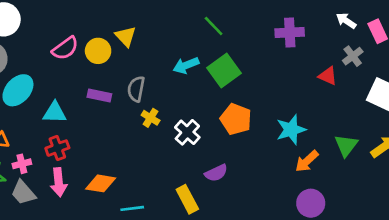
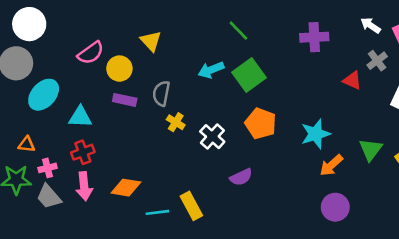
yellow circle: (98, 51) -> (119, 69), moved
yellow rectangle: (187, 199) -> (191, 206), moved

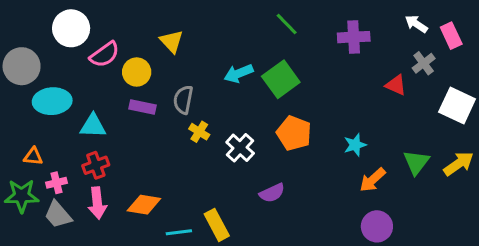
white circle: (29, 24) -> (71, 28), moved
green line: (238, 31) -> (287, 24), moved
cyan ellipse: (44, 95) -> (52, 101), turned 44
cyan star: (316, 134) -> (355, 145), size x0.7

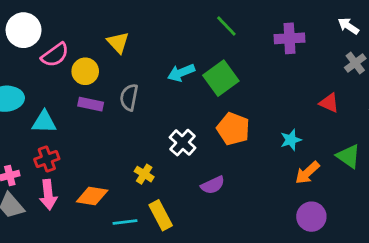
red triangle: (396, 85) -> (329, 103), moved
yellow cross: (199, 132) -> (144, 174), moved
green triangle: (416, 162) -> (348, 156), turned -32

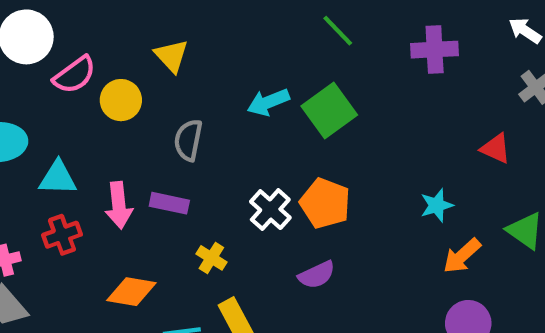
purple rectangle: (91, 104) -> (169, 203), moved
orange pentagon: (233, 129) -> (325, 203), moved
pink arrow: (48, 195) -> (119, 205), moved

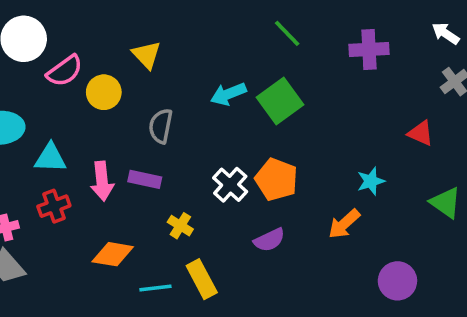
orange arrow: (462, 256) -> (344, 224), moved

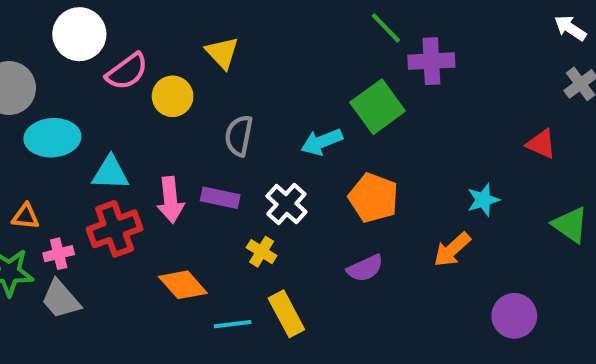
purple cross: (369, 49) -> (431, 61), moved
cyan arrow: (228, 94) -> (322, 142), moved
white cross: (230, 185) -> (286, 204), moved
red cross: (54, 206) -> (115, 229), size x1.4
orange diamond: (113, 254) -> (183, 285), turned 39

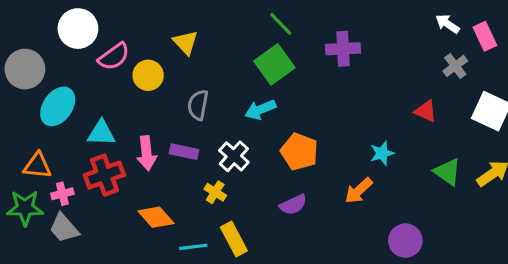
green line: (386, 28) -> (281, 24), moved
green square: (378, 107) -> (274, 64), moved
cyan ellipse: (52, 138) -> (58, 106), turned -51
orange triangle: (26, 216) -> (37, 166), size x1.4

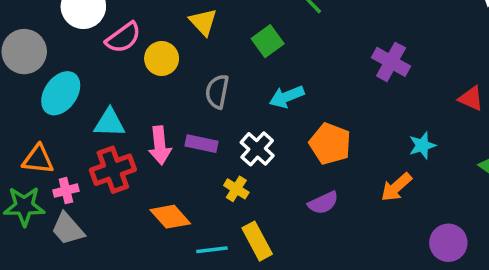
purple cross: (343, 49) -> (391, 62), moved, turned 32
green square: (274, 64) -> (268, 41), moved, size x0.7

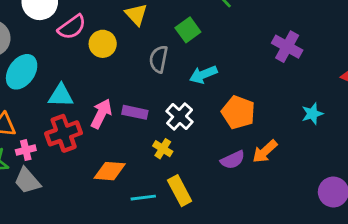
gray semicircle: (217, 92) -> (159, 59), moved
pink arrow: (160, 145) -> (101, 114), turned -148
orange arrow: (396, 187) -> (265, 151), moved
orange diamond: (170, 217) -> (110, 171), turned -44

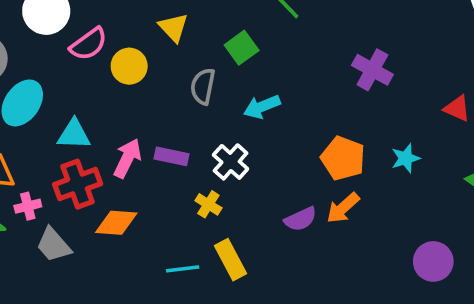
orange pentagon: (238, 112) -> (343, 158), moved
orange diamond: (110, 171) -> (116, 223), moved
gray trapezoid: (27, 181) -> (54, 245), moved

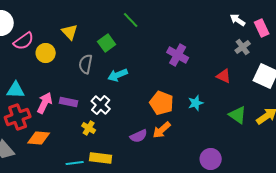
yellow rectangle: (231, 260) -> (101, 158), turned -55

